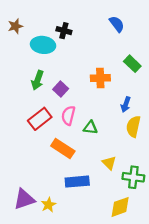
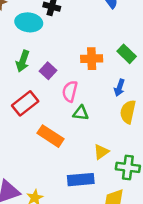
green rectangle: (132, 64) -> (127, 54), moved
pink semicircle: (68, 115) -> (70, 91), moved
yellow triangle: (109, 163) -> (101, 152), turned 40
blue rectangle: (77, 182) -> (81, 180), moved

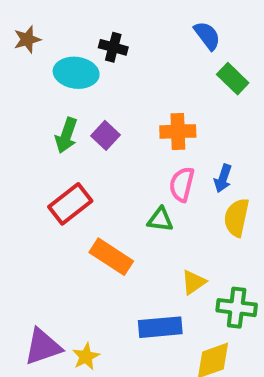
green rectangle: (127, 54) -> (233, 79), moved
purple square: (48, 71) -> (105, 135), moved
pink semicircle: (70, 91) -> (182, 184), moved

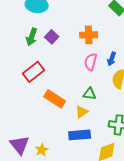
green triangle: (160, 220) -> (90, 94), moved
yellow triangle: (194, 282) -> (82, 112), moved
purple triangle: (43, 347) -> (20, 145), turned -50

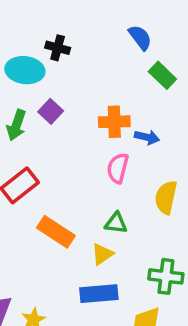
purple square: (52, 37) -> (51, 111), moved
blue arrow: (112, 59) -> (147, 137), moved, turned -96

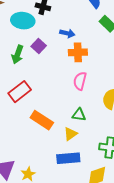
blue arrow: (147, 137) -> (67, 33), moved

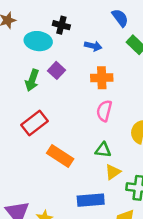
blue arrow: (67, 33) -> (93, 46), moved
yellow triangle: (70, 134) -> (113, 172), moved

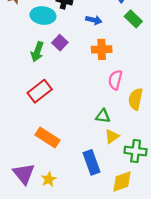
pink semicircle: (104, 111) -> (115, 80), moved
orange rectangle: (60, 156) -> (47, 137), moved
blue rectangle: (91, 200) -> (92, 162), turned 75

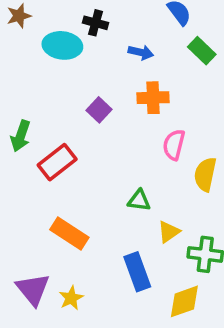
purple square: (60, 43) -> (99, 110), moved
green arrow: (37, 52) -> (21, 136), moved
green triangle: (103, 116) -> (139, 200), moved

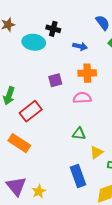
purple square: (99, 110) -> (55, 80), turned 32
pink semicircle: (174, 145) -> (82, 98), moved, turned 72
orange rectangle: (69, 234) -> (19, 143), moved

